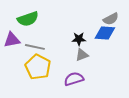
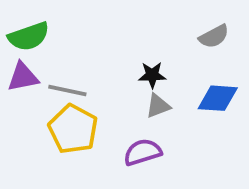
green semicircle: (28, 19) -> (29, 36), moved
blue diamond: (105, 33) -> (218, 98), moved

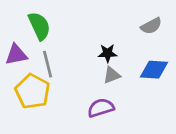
green semicircle: (29, 36) -> (39, 26), moved, turned -96
gray line: (67, 90) -> (48, 64), turned 64
yellow pentagon: (73, 129) -> (33, 91), moved

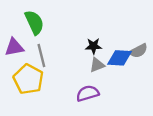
gray semicircle: (151, 26) -> (138, 51), moved
blue diamond: (154, 70) -> (120, 58), moved

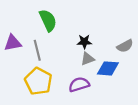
green semicircle: (34, 22) -> (48, 20), moved
blue diamond: (120, 58) -> (108, 68), moved
yellow pentagon: (28, 79) -> (38, 81), moved

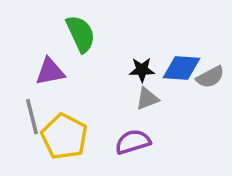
purple triangle: (13, 43) -> (50, 72), moved
gray line: (37, 50) -> (32, 117), moved
blue diamond: (108, 68) -> (181, 68), moved

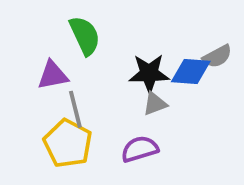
black star: (142, 70) -> (149, 73), size x1.5
gray semicircle: (210, 77) -> (217, 56), moved
gray line: (32, 117) -> (75, 109), moved

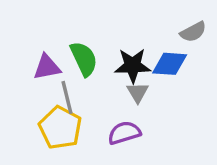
green semicircle: (85, 36) -> (84, 59), moved
gray semicircle: (217, 56) -> (193, 32), moved
gray triangle: (155, 104) -> (138, 92), turned -40

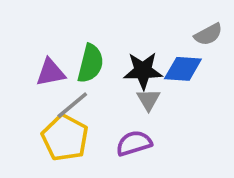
green semicircle: (84, 59) -> (90, 63), turned 39
gray line: (67, 97) -> (72, 105), turned 64

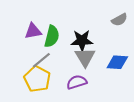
blue diamond: (183, 69) -> (117, 62), moved
purple triangle: (51, 72) -> (33, 31), moved
gray triangle: (148, 100) -> (85, 57), size x1.5

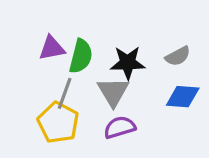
gray semicircle: (119, 20) -> (178, 56), moved
gray triangle: (85, 57) -> (113, 92), moved
gray line: (41, 60) -> (65, 93), turned -30

